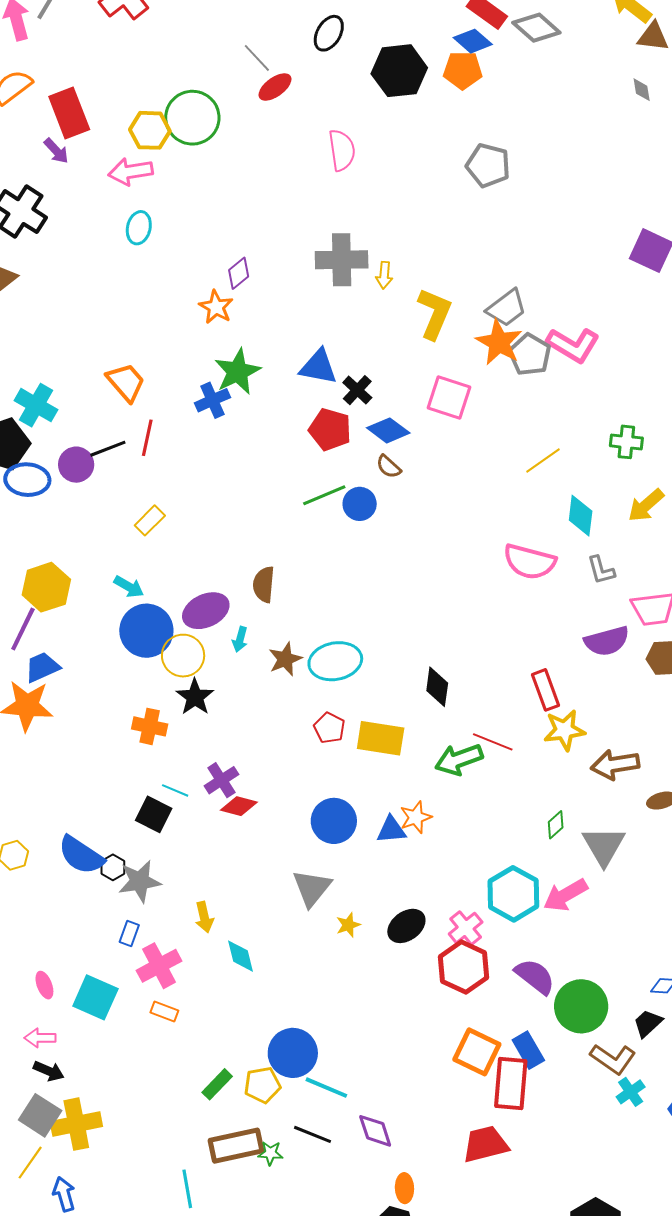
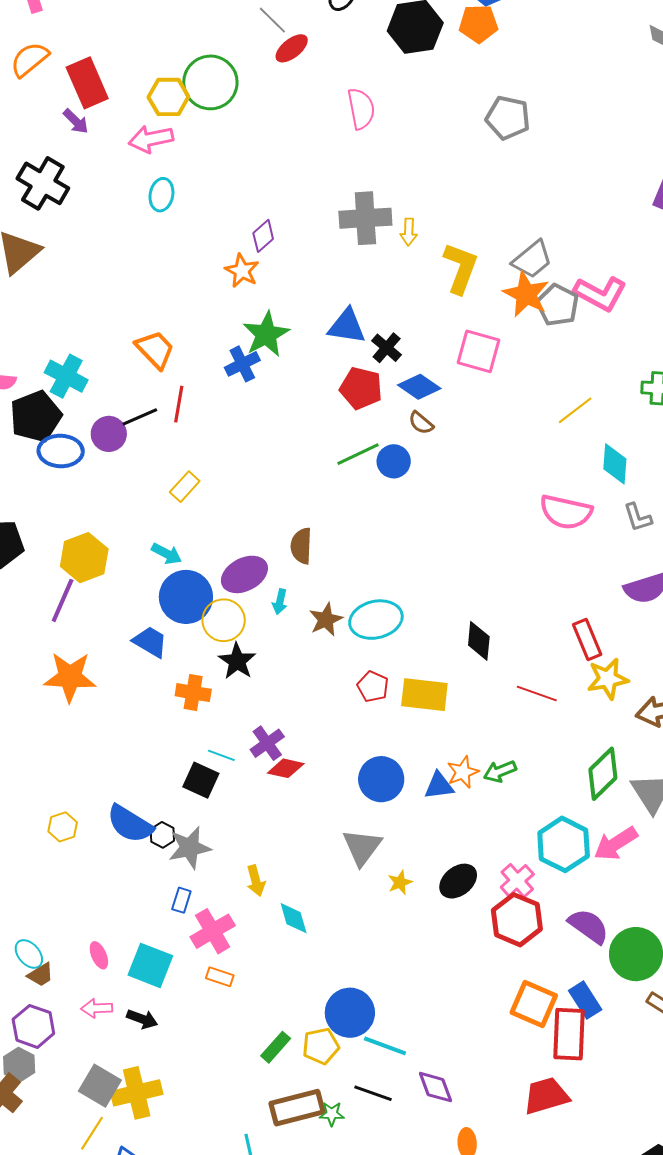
blue trapezoid: (42, 667) -> (150, 642), moved, turned 57
green arrow: (459, 759) -> (500, 771), moved, size x0.7
green diamond: (556, 825) -> (603, 774), size x1.8
black arrow: (49, 1071) -> (142, 1019), moved

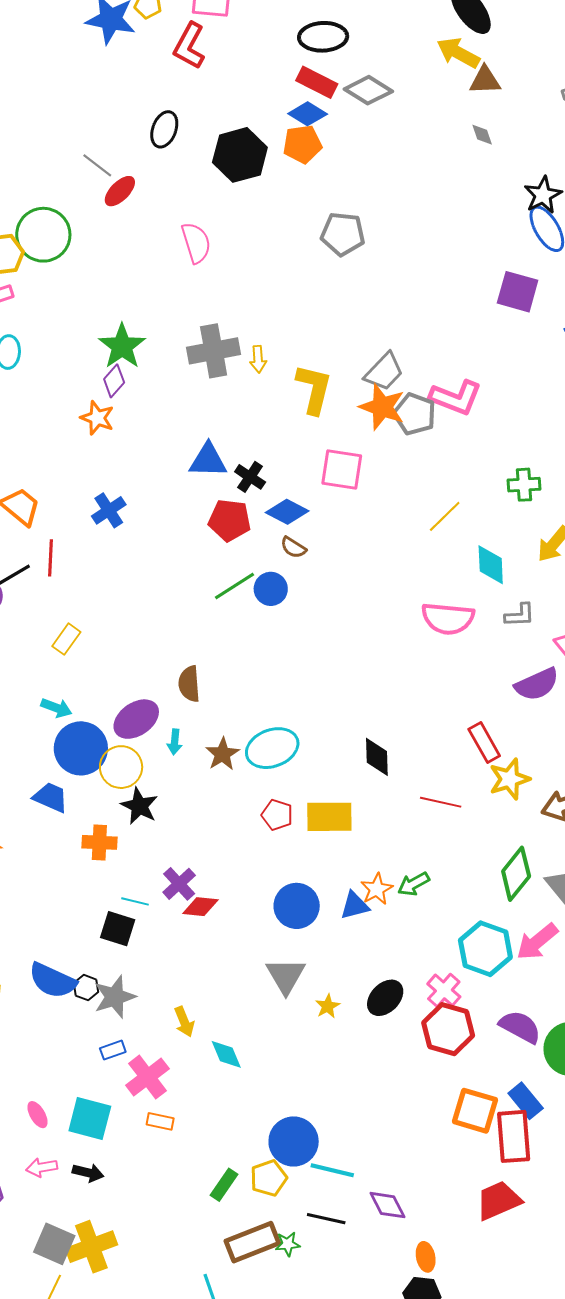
green star: (266, 334) -> (122, 346), moved
gray L-shape: (638, 517) -> (520, 615), turned -68
blue rectangle: (181, 900) -> (113, 1050), turned 60

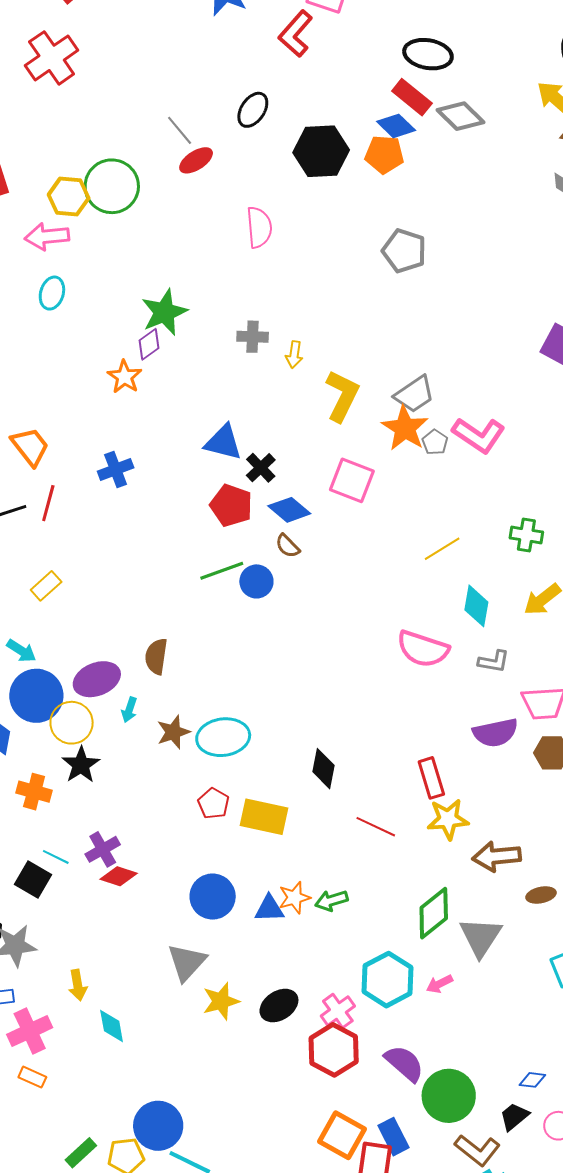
gray cross: (214, 351) -> (253, 337), size x0.6
gray pentagon: (415, 414) -> (435, 442), size x0.6
pink arrow: (537, 942) -> (439, 984), size x0.6
yellow star: (328, 1006) -> (221, 1001), size x1.5

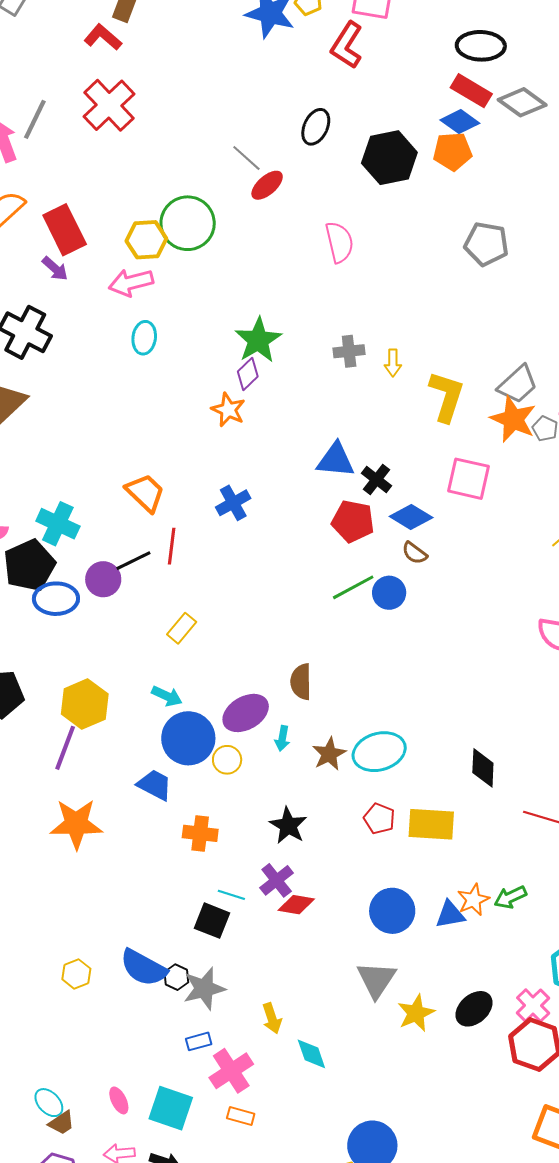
yellow circle: (72, 723) -> (227, 760), size x0.7
black star: (81, 765) -> (288, 826), moved

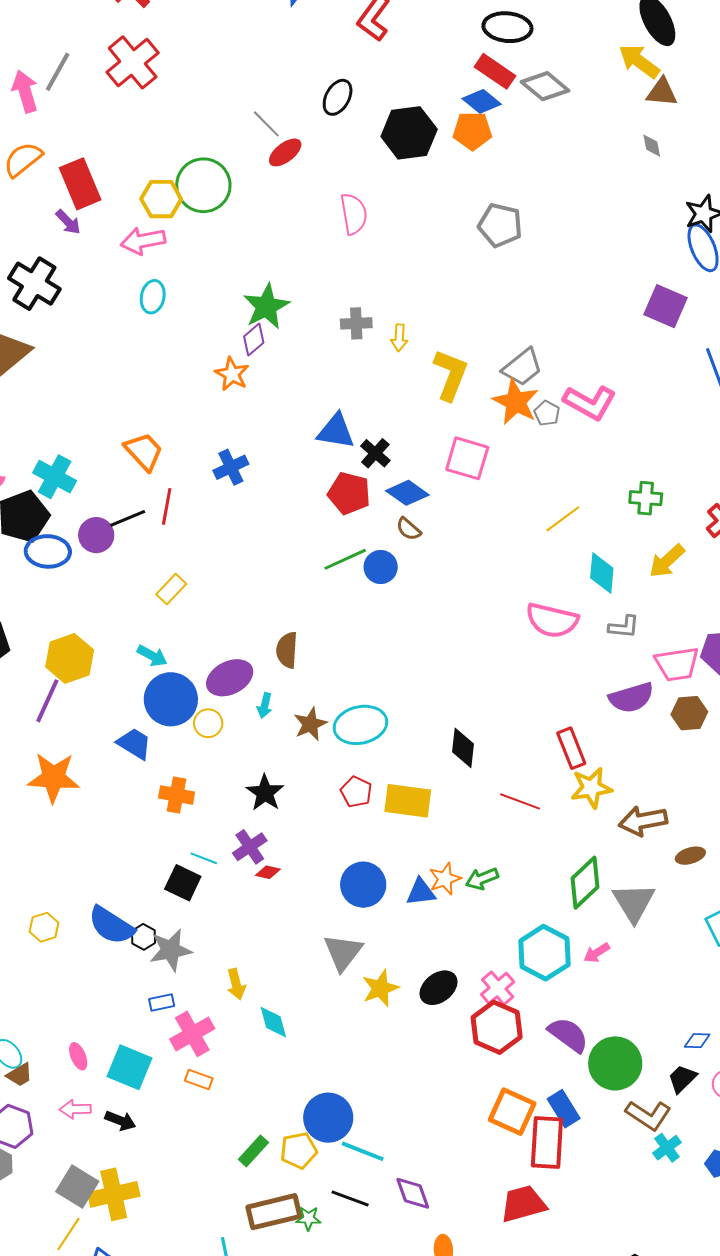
red diamond: (296, 905) -> (268, 872), size x0.7

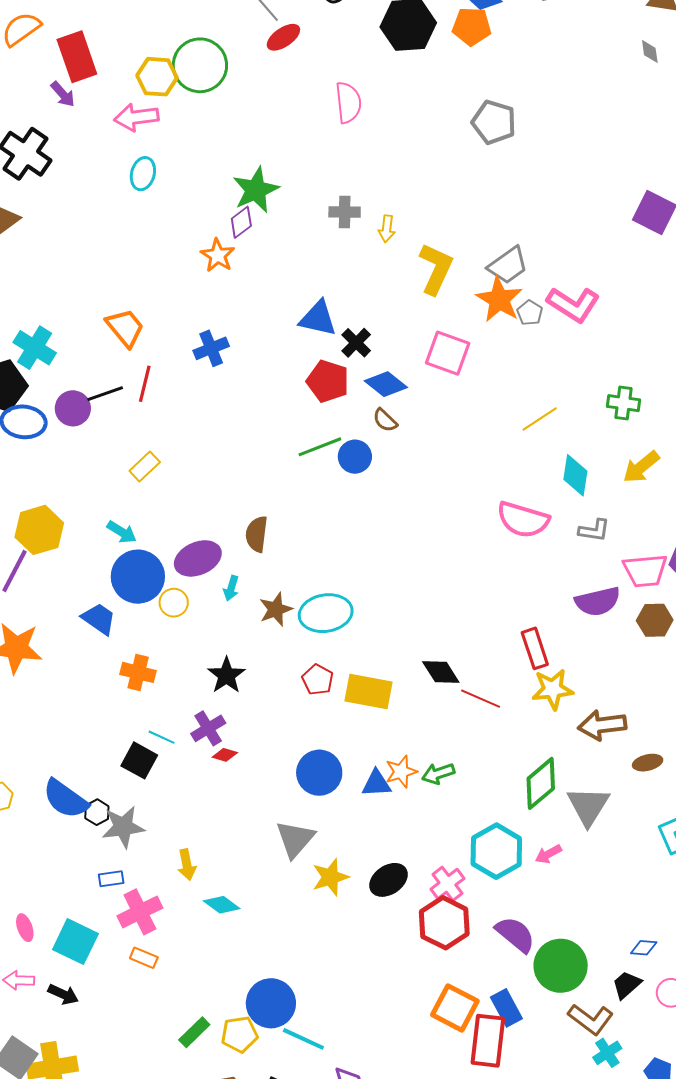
black diamond: (463, 748) -> (441, 672), moved, turned -42
cyan diamond: (273, 1022) -> (222, 905), turned -42

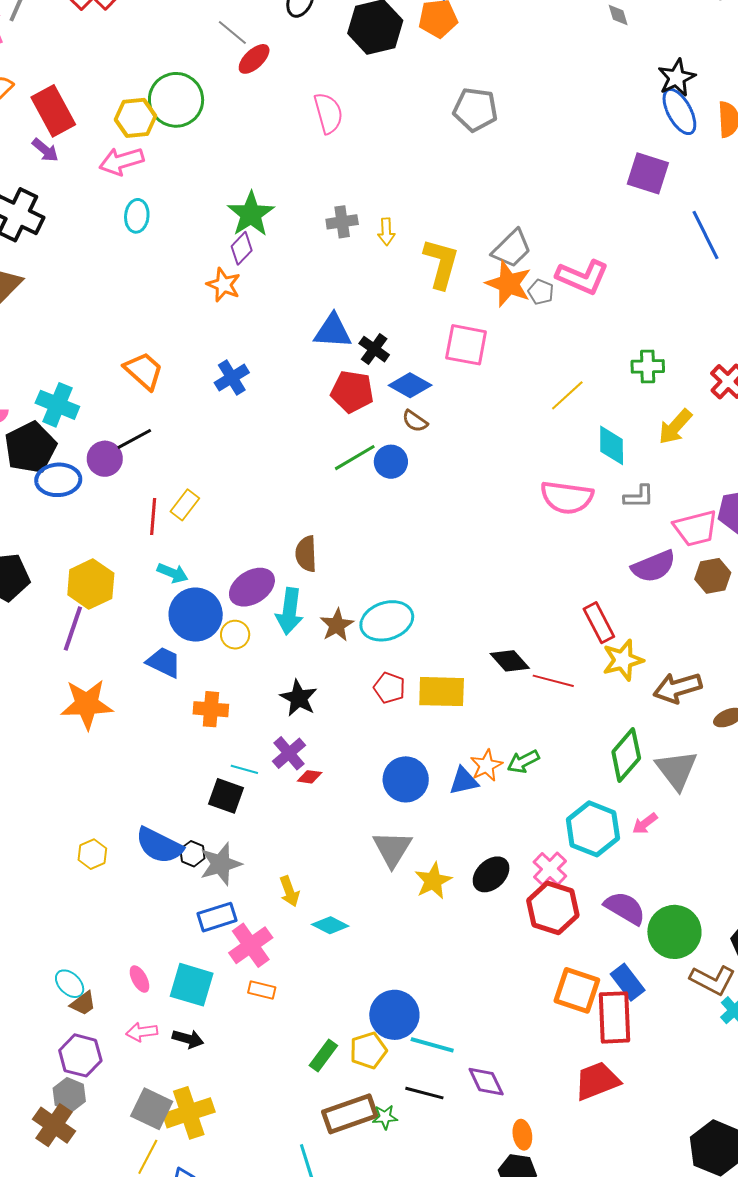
red line: (145, 384) -> (153, 517), moved
cyan arrow: (231, 588) -> (290, 611), size x1.8
blue rectangle: (111, 879) -> (217, 917), size x1.5

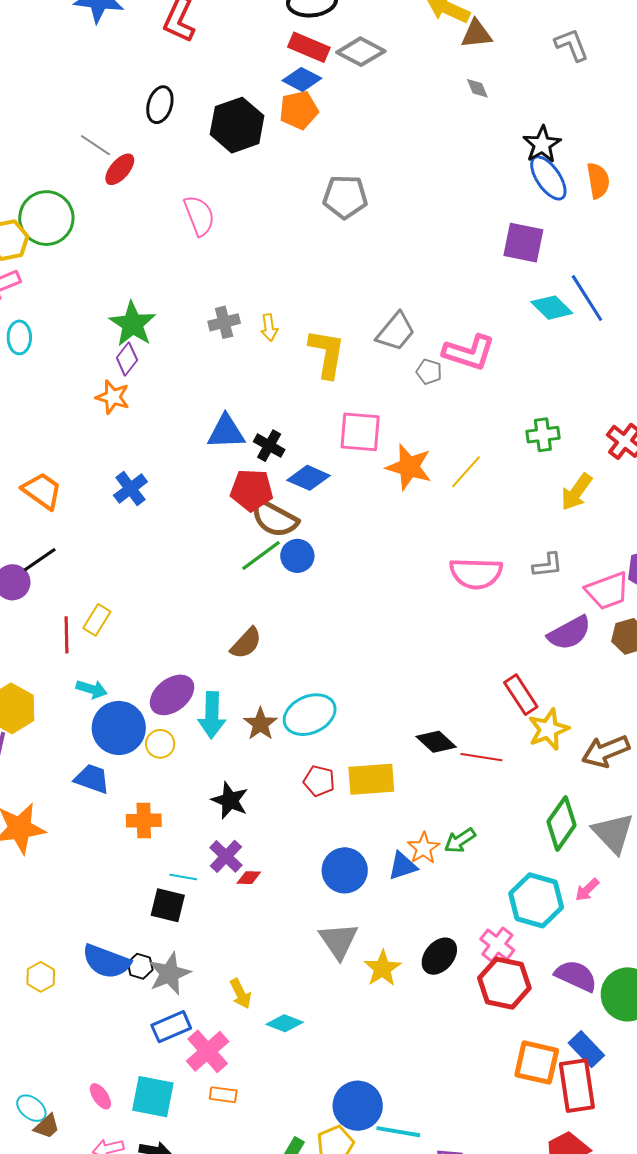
orange star: (509, 284) -> (409, 467), moved
brown semicircle: (415, 421) -> (274, 518), moved, size x1.8
cyan diamond: (612, 445) -> (552, 308), moved, turned -39
brown semicircle: (306, 554) -> (246, 643), moved, turned -129

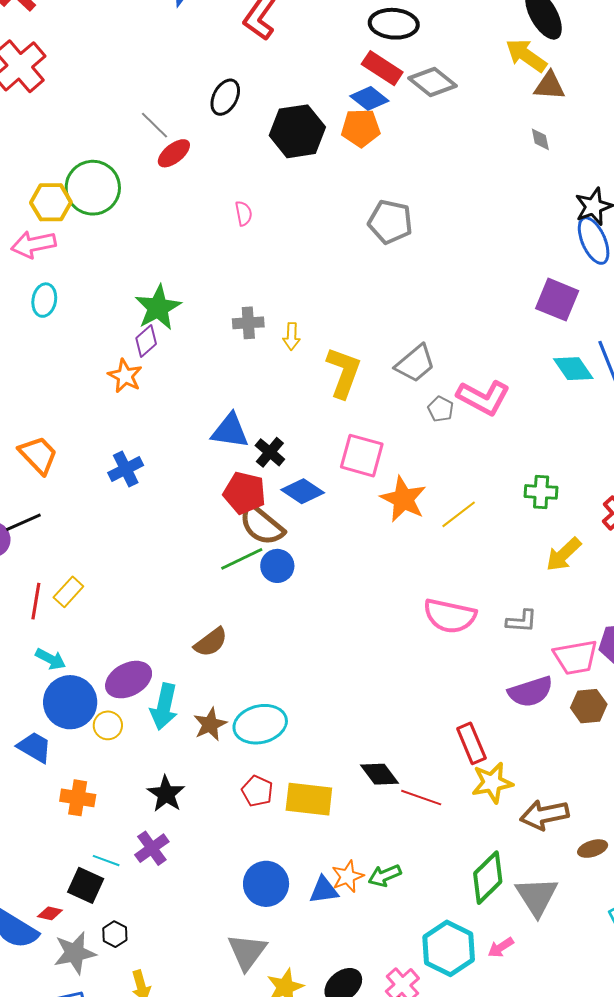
pink semicircle: (199, 216) -> (244, 213), size x0.6
red diamond: (249, 878) -> (50, 913), moved
black hexagon: (140, 966) -> (115, 934), moved

